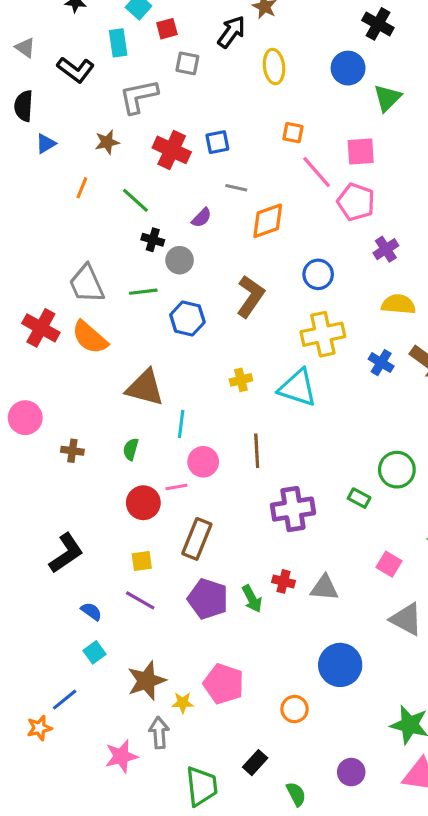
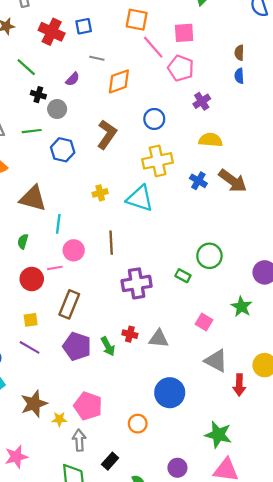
orange square: (293, 133) -> (137, 20), size x1.5
gray arrow: (159, 733) -> (79, 440), moved

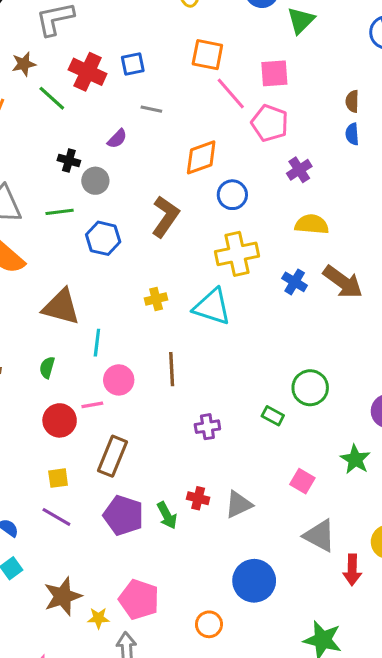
green line: (26, 67) -> (52, 98), moved
orange diamond: (119, 81) -> (201, 157), moved
purple cross: (137, 283) -> (207, 427), size x0.6
gray triangle: (159, 339) -> (239, 504), turned -30

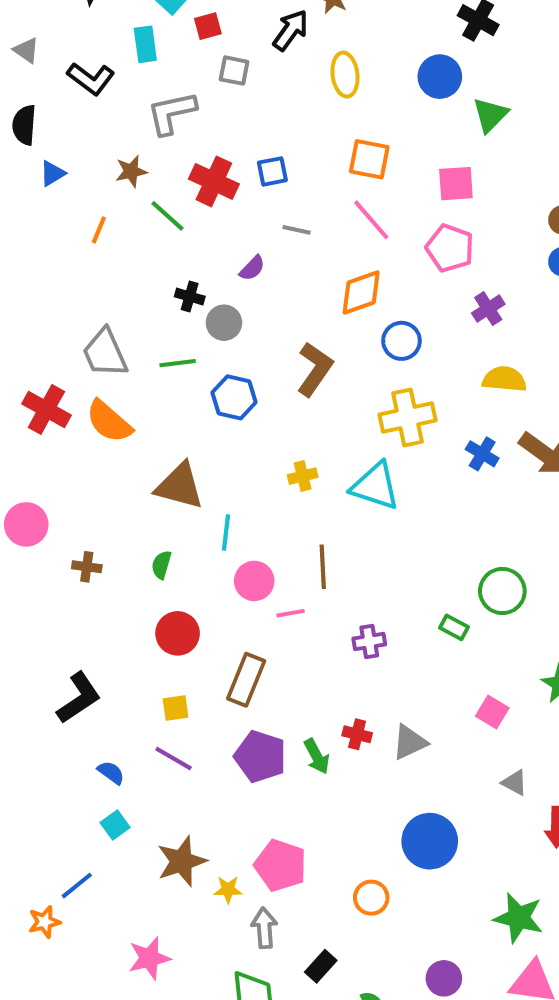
pink line: (231, 94) -> (371, 220), moved
pink line: (92, 405) -> (291, 613), moved
gray triangle: (320, 536) -> (514, 783), size x0.6

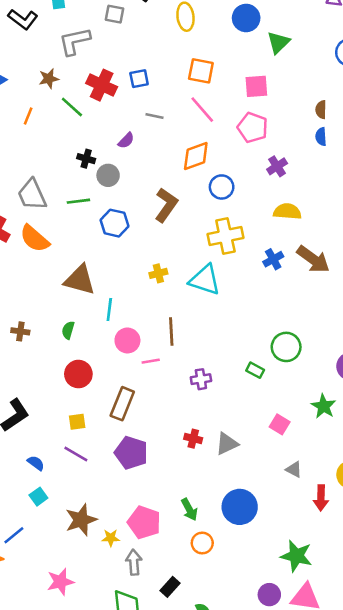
blue cross: (482, 454) -> (273, 259), turned 30
green arrow: (317, 756) -> (189, 509), moved
purple circle: (444, 978) -> (269, 595), moved

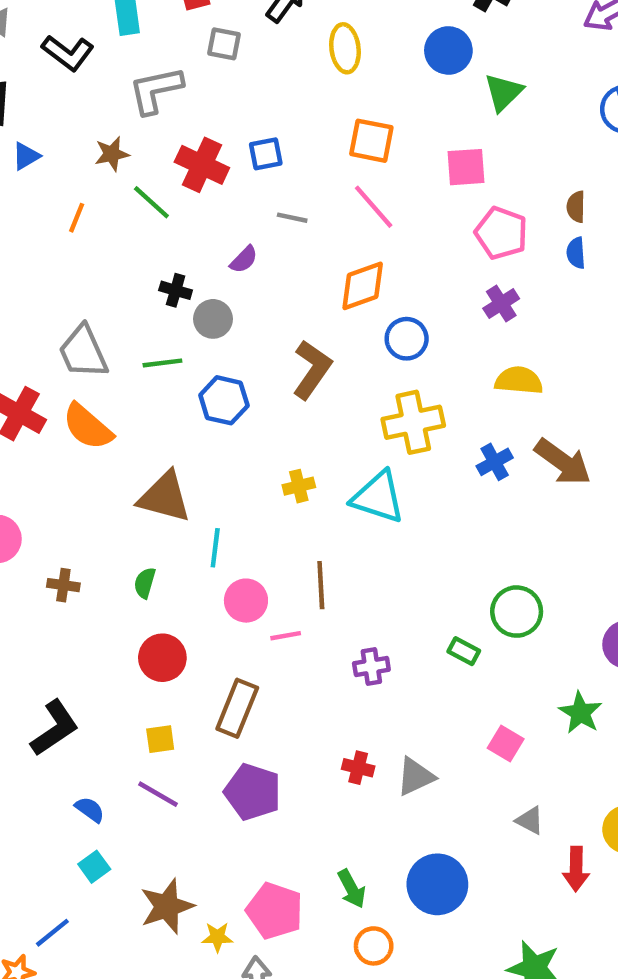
pink pentagon: (253, 128) -> (501, 233), moved

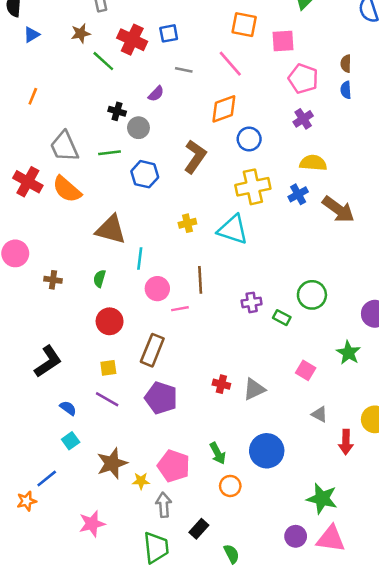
orange square: (371, 141) -> (244, 25), moved
orange line: (77, 218) -> (33, 96), moved
blue cross: (495, 462) -> (298, 194), moved
purple cross: (371, 667) -> (252, 302), moved

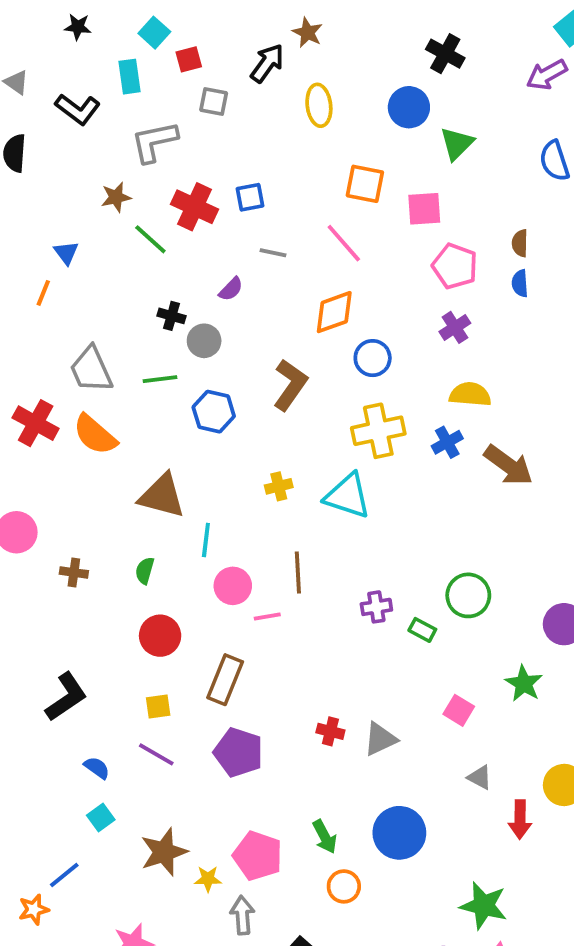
blue triangle: (32, 35) -> (66, 253), moved, turned -36

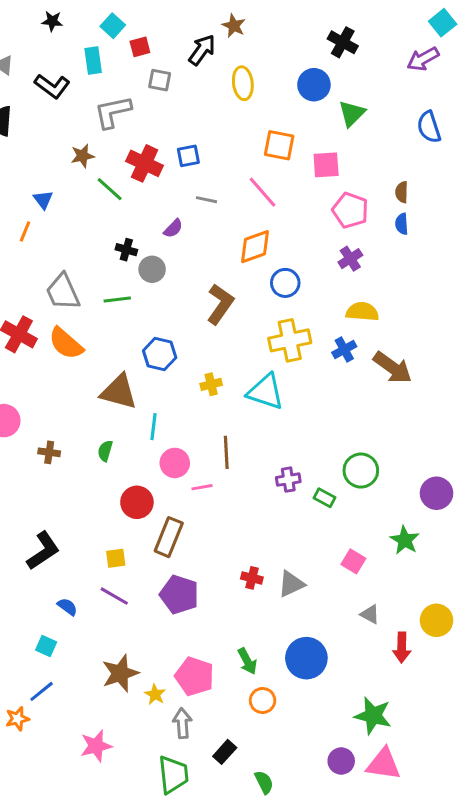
blue hexagon: (214, 412) -> (160, 354), moved
red circle: (160, 636) -> (137, 502), moved
cyan square: (101, 818) -> (46, 646), moved, turned -30
yellow star: (208, 879) -> (155, 694), turned 30

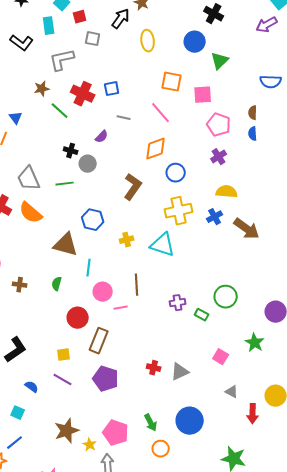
blue semicircle: (429, 127) -> (271, 82), moved, turned -70

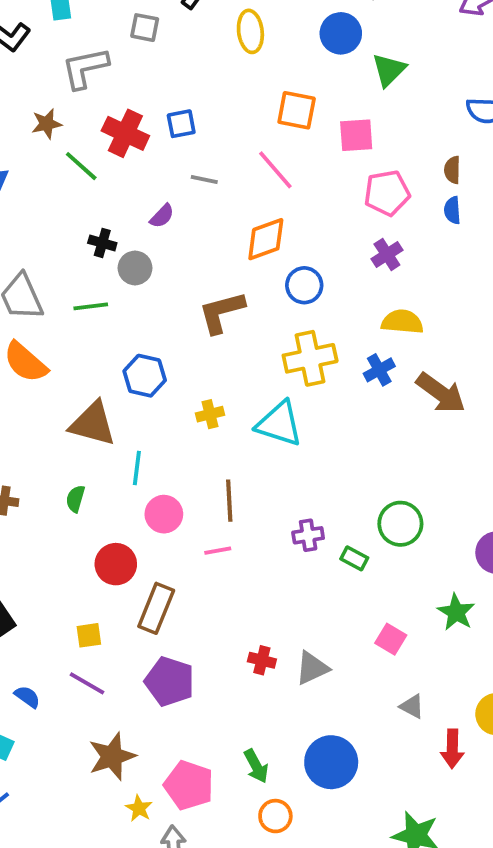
pink pentagon: (219, 125) -> (387, 193), turned -30
brown L-shape: (133, 187) -> (222, 312), turned -140
pink line: (121, 308) -> (218, 551), moved
brown star: (67, 431) -> (112, 756), moved

